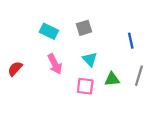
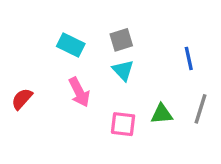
cyan triangle: (90, 59) -> (123, 70), moved

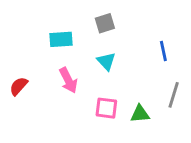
gray square: (121, 40) -> (105, 23), moved
cyan rectangle: (71, 45) -> (61, 39), turned -30
green triangle: (162, 114) -> (140, 114), moved

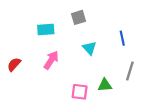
cyan triangle: (106, 61) -> (89, 48), moved
pink arrow: (68, 80) -> (51, 60), turned -120
pink square: (106, 108) -> (80, 92), moved

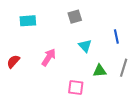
cyan rectangle: (46, 29) -> (28, 21), moved
green triangle: (105, 85) -> (100, 71), moved

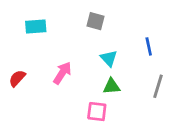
gray square: (75, 17) -> (96, 21), turned 32
green triangle: (100, 71) -> (111, 86), moved

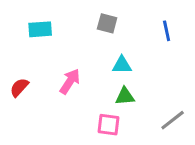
blue line: (149, 46) -> (167, 31), moved
cyan triangle: (109, 58) -> (122, 65), turned -48
gray line: (158, 86) -> (173, 120), moved, turned 35

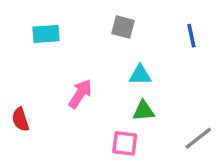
red semicircle: (19, 87) -> (20, 119), moved, turned -60

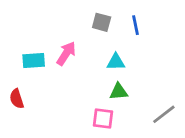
cyan rectangle: (46, 34) -> (34, 61), moved
blue line: (191, 36) -> (136, 25), moved
pink arrow: (80, 94) -> (66, 53), moved

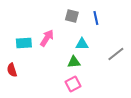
green triangle: (119, 92) -> (74, 62), moved
gray line: (164, 114) -> (116, 54), moved
pink square: (103, 119) -> (73, 84), turned -35

